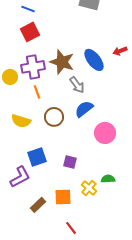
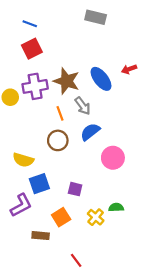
orange line: (37, 92) -> (60, 113), moved
yellow semicircle: (21, 121) -> (23, 160), moved
orange square: (63, 197) -> (61, 217), moved, turned -30
brown rectangle: (38, 205) -> (41, 236), turned 49

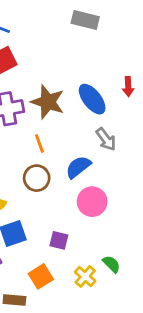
red arrow: (129, 69) -> (128, 87), turned -72
gray arrow: (83, 106) -> (106, 139), moved
pink circle: (113, 158) -> (92, 202), moved
green semicircle: (116, 207) -> (112, 264), turned 48

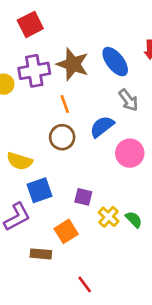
pink circle: (92, 202) -> (130, 153), moved
yellow cross: (85, 276) -> (109, 217), moved

